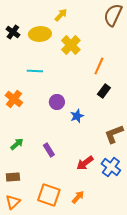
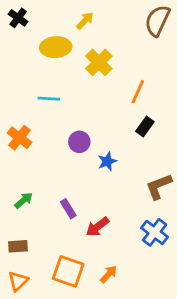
black cross: (13, 32) -> (18, 18), moved
red arrow: (85, 163) -> (97, 227), moved

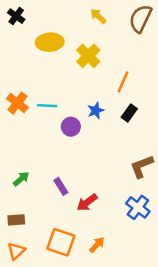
yellow arrow: (85, 21) -> (98, 16), moved, turned -91
cyan line: (49, 99) -> (47, 106), moved
orange cross: (19, 138) -> (17, 103), moved
blue star: (107, 161) -> (96, 111), moved

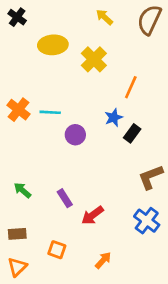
blue star: (96, 111) -> (114, 118), moved
black rectangle: (129, 113) -> (132, 133), moved
green arrow: (21, 179) -> (22, 190), turned -98
orange square: (61, 242) -> (57, 250), moved, size x0.6

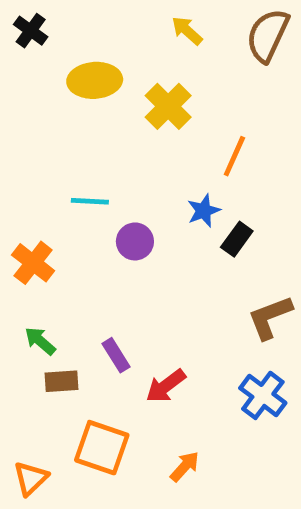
orange cross: (18, 110) -> (33, 263), moved
brown rectangle: (17, 234) -> (61, 381), moved
orange square: (57, 250) -> (102, 448), size x1.6

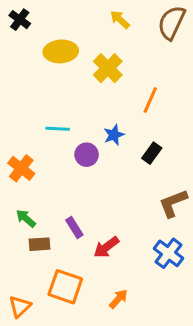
blue star: (204, 211) -> (114, 135), moved

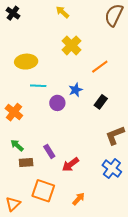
yellow arrow: (120, 20) -> (62, 12), moved
yellow ellipse: (61, 51) -> (26, 62), moved
orange line: (150, 100) -> (100, 67), turned 30

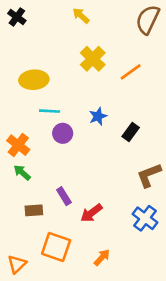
orange line: (100, 67) -> (131, 72), moved
purple circle: (57, 103) -> (63, 133), moved
green arrow: (17, 145) -> (22, 173), moved

